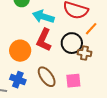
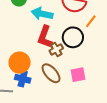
orange circle: (20, 51) -> (20, 63), moved
brown cross: (84, 53) -> (56, 49), moved, turned -32

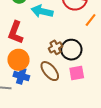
red L-shape: (45, 37) -> (15, 32), moved
black circle: (73, 37) -> (71, 50), moved

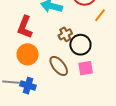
brown cross: (55, 47) -> (65, 34), moved
blue cross: (21, 76) -> (28, 86), moved

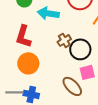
brown ellipse: (59, 66) -> (72, 86), moved

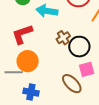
red L-shape: (23, 36) -> (22, 34), turned 55
gray line: (14, 92) -> (14, 72), moved

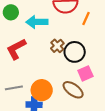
orange circle: (28, 61) -> (42, 90), moved

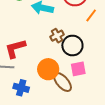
red L-shape: (16, 49) -> (15, 48), moved
orange circle: (42, 90) -> (48, 69), moved

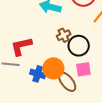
blue cross: (21, 88) -> (38, 74), moved

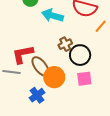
blue cross: (38, 74) -> (37, 95), moved, turned 35
brown ellipse: (67, 82) -> (40, 66), moved

